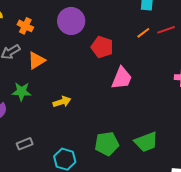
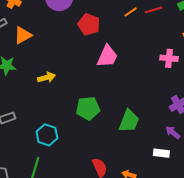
green trapezoid: (146, 142) -> (129, 121), turned -50
green pentagon: (107, 144) -> (88, 108), moved

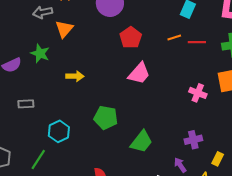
orange triangle: (23, 35) -> (64, 29), turned -36

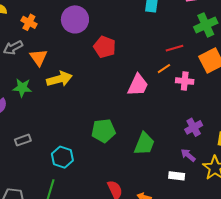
orange line: (174, 37) -> (164, 69), moved
red line: (197, 42) -> (174, 48), moved
pink trapezoid: (139, 73) -> (138, 85), moved
yellow arrow: (75, 76) -> (59, 79), moved, size x1.4

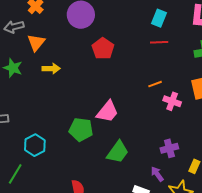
red line: (174, 48) -> (159, 42), moved
yellow arrow: (59, 79) -> (51, 68), size x0.7
pink trapezoid: (138, 85) -> (107, 112), moved

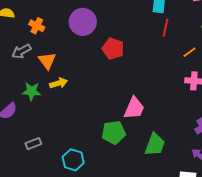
red line: (159, 42) -> (166, 28), turned -60
yellow arrow: (51, 68) -> (59, 83), moved
orange line: (155, 84) -> (189, 52), moved

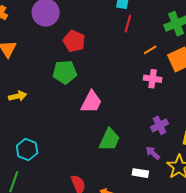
yellow arrow: (59, 83) -> (18, 96), moved
green pentagon: (114, 132) -> (65, 72), moved

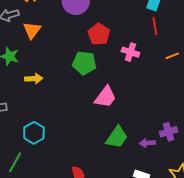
red line: (128, 24) -> (155, 26), turned -36
pink cross: (153, 79) -> (130, 52), moved
purple arrow: (153, 153) -> (147, 143), moved, turned -56

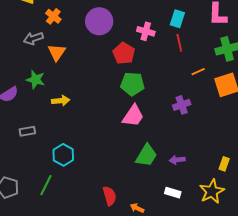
pink cross: (130, 52) -> (146, 31), moved
green pentagon: (84, 63) -> (132, 84), moved
purple cross: (169, 132) -> (182, 105), moved

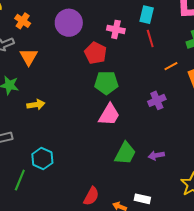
green line: (46, 185) -> (20, 180), moved
white rectangle: (173, 193) -> (142, 199), moved
red semicircle: (110, 196) -> (91, 196), turned 48

